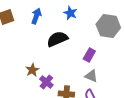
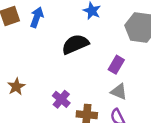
blue arrow: (36, 16) -> (37, 17), moved
brown star: (32, 70) -> (16, 87), moved

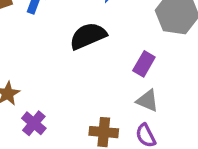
purple cross: (61, 99) -> (34, 123), moved

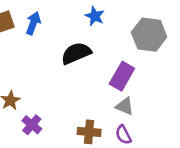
purple rectangle: (144, 64) -> (122, 76), size x1.4

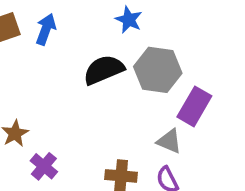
gray hexagon: (149, 35) -> (158, 70), moved
purple rectangle: (122, 76) -> (194, 106), moved

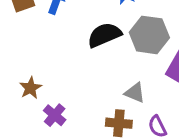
gray triangle: (169, 141) -> (135, 93), moved

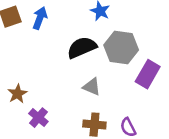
gray triangle: (135, 93) -> (92, 87), moved

